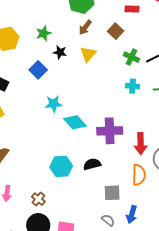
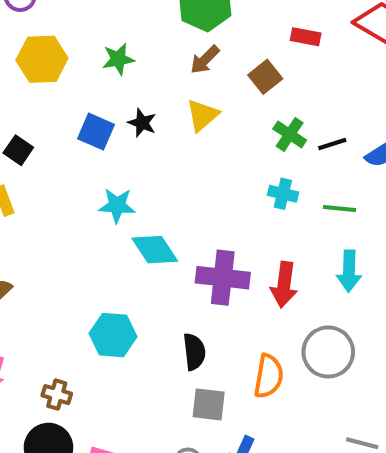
black star: (60, 52) -> (142, 123), moved
blue square: (38, 70) -> (96, 132), turned -30
red arrow: (141, 144) -> (284, 285), moved
black semicircle: (92, 164) -> (194, 352), moved, turned 90
brown cross: (38, 199) -> (57, 395), turned -32

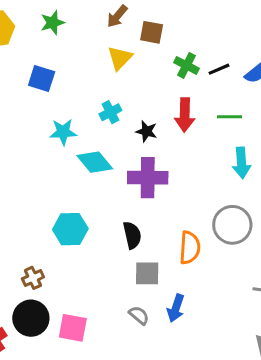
brown square: (265, 77) -> (152, 32), moved, turned -35
black star: (142, 123) -> (146, 131), moved
cyan cross: (283, 194) -> (110, 112), moved, turned -35
red arrow: (284, 285) -> (185, 115), moved
brown cross: (57, 395) -> (33, 278), turned -35

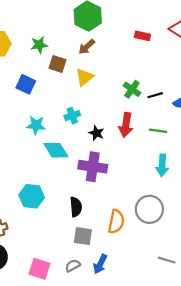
brown square: (152, 32) -> (58, 64), moved
gray semicircle: (139, 315) -> (73, 266), turned -77
pink square: (73, 328) -> (39, 269), moved

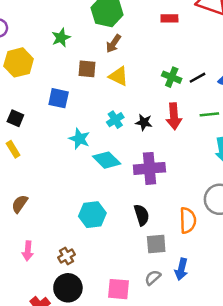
green star: (39, 45) -> (61, 38), moved
yellow triangle: (84, 77) -> (119, 76), turned -42
cyan star: (36, 125) -> (79, 139), turned 30
black star: (96, 133) -> (144, 122), moved

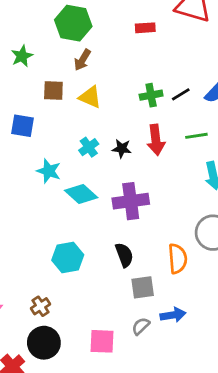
green cross: (172, 77) -> (151, 95), turned -30
blue arrow: (181, 269) -> (173, 315), turned -110

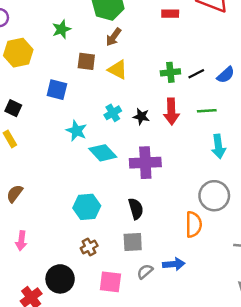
orange semicircle: (178, 259) -> (193, 224), moved
gray square: (143, 287) -> (133, 242), moved
brown cross: (40, 306) -> (89, 247), moved

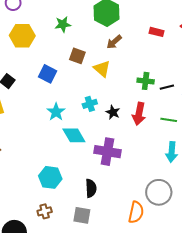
brown arrow: (113, 37) -> (114, 42), moved

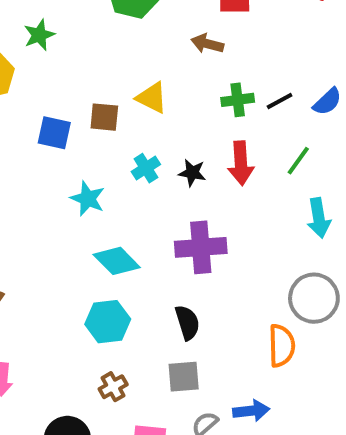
green star: (63, 24) -> (39, 35), moved
brown arrow: (114, 42) -> (207, 44), moved, turned 70
brown square: (77, 56) -> (104, 117), moved
green line: (169, 120) -> (298, 161), turned -49
cyan diamond: (74, 135) -> (117, 261), moved

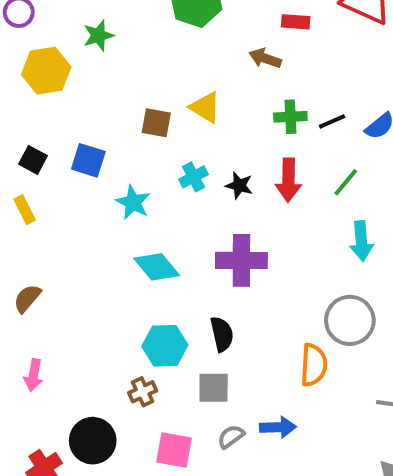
blue square: (54, 133) -> (88, 160), moved
cyan hexagon: (108, 322) -> (165, 346), moved

